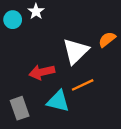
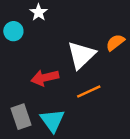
cyan circle: (13, 20) -> (13, 31), moved
cyan triangle: (58, 101) -> (52, 120), moved, turned 40

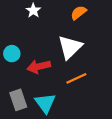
cyan circle: (13, 31) -> (12, 54), moved
orange semicircle: (115, 42) -> (79, 13), moved

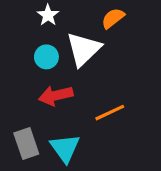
white triangle: (70, 47) -> (84, 49), moved
cyan circle: (12, 54) -> (46, 57), moved

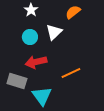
white triangle: (84, 49) -> (54, 32), size x0.7
gray rectangle: (26, 144) -> (17, 81), moved, turned -54

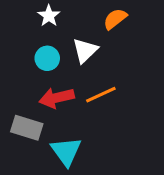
orange line: (71, 73) -> (101, 95), moved

